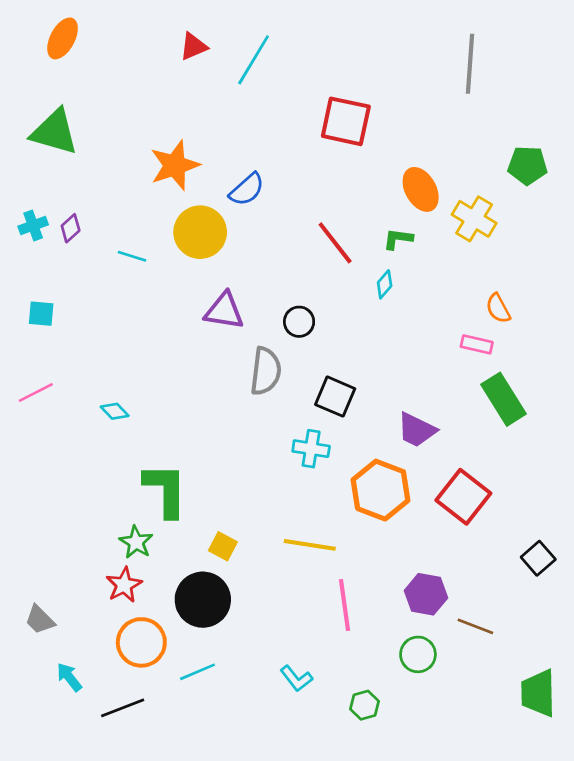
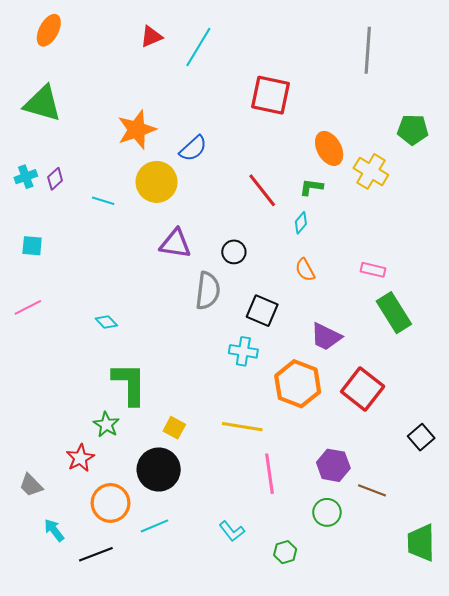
orange semicircle: (498, 308) -> (305, 270), moved
cyan diamond: (115, 411) -> (106, 322), moved
red star: (124, 585) -> (80, 458), moved

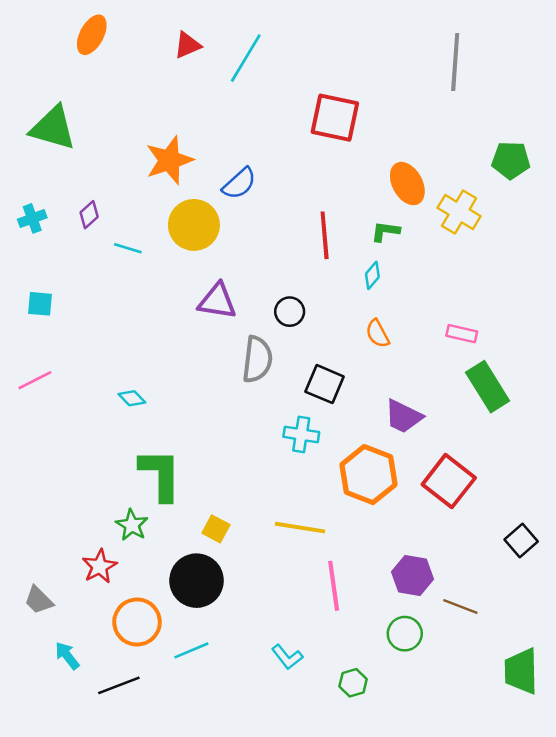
orange ellipse: (49, 30) -> (92, 35), moved
purple diamond: (55, 179) -> (89, 215), moved
red line: (262, 190) -> (325, 235), turned 33

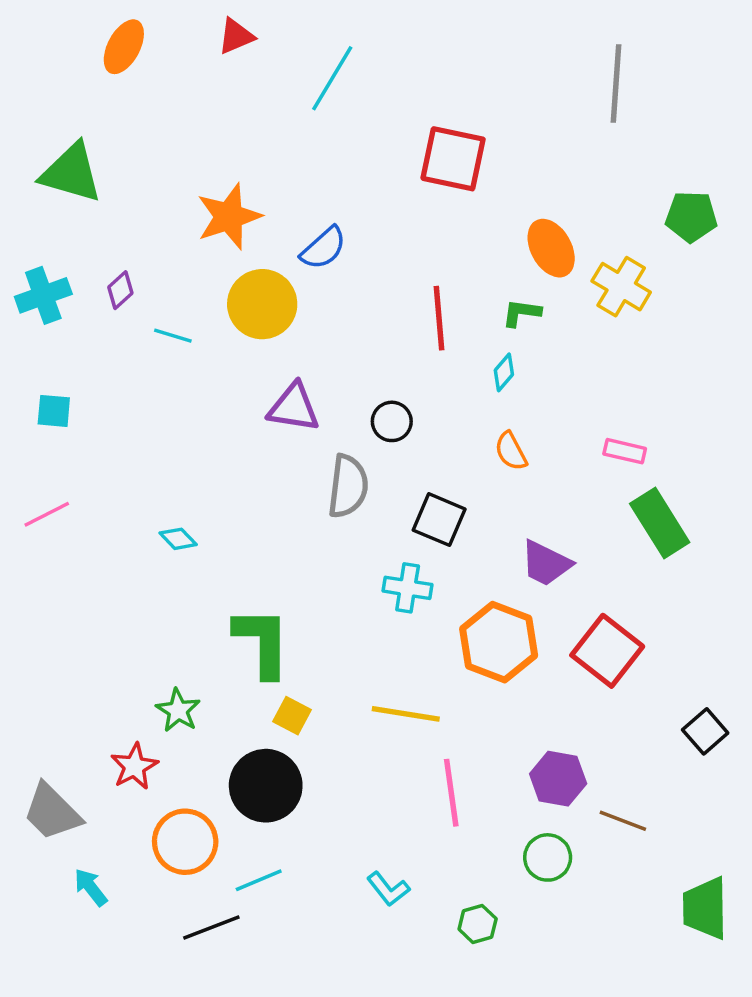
red triangle: (187, 45) -> (236, 36), moved
cyan cross: (32, 218) -> (43, 295), size x1.4
green L-shape: (160, 475) -> (262, 642), moved
gray trapezoid: (39, 600) -> (52, 812), size x1.5
black line: (119, 685) -> (211, 928), moved

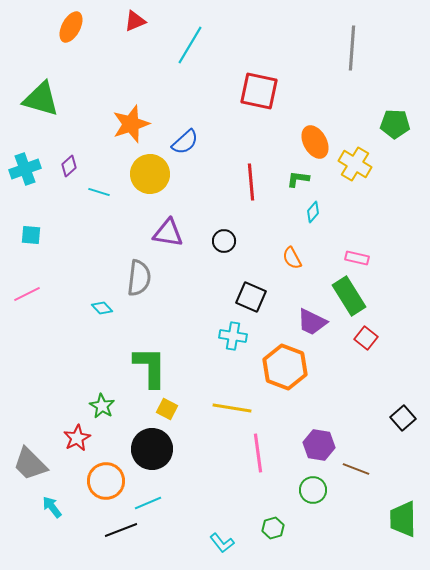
cyan diamond: (504, 372) -> (313, 212), moved
gray semicircle: (348, 486) -> (139, 278), moved
green rectangle: (660, 523) -> (349, 296), moved
red square: (607, 651) -> (366, 338), moved, size x0.6
cyan L-shape: (388, 889) -> (222, 543), moved

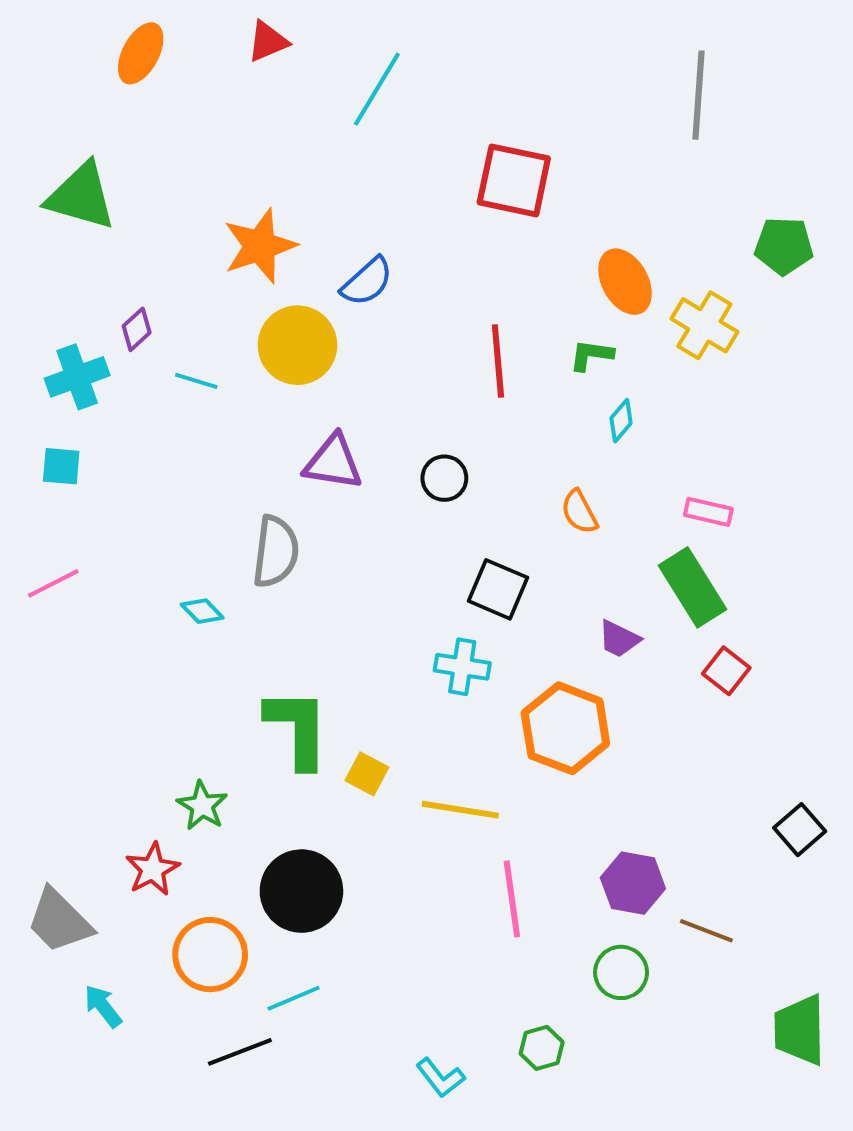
cyan cross: (25, 169) -> (77, 377), moved
purple trapezoid: (312, 322) -> (619, 639), size x0.7
yellow square: (167, 409) -> (367, 774), moved

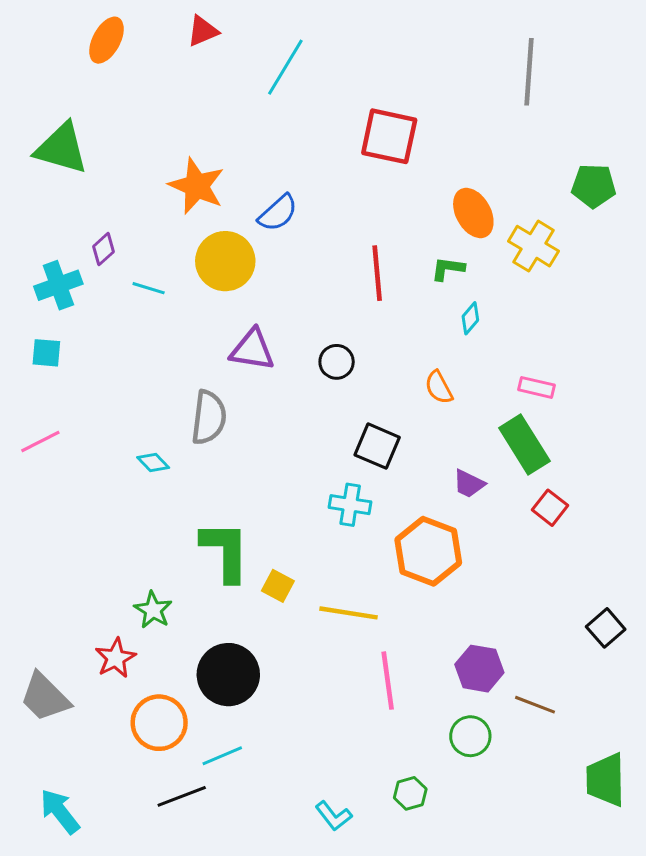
orange star: (260, 246) -> (197, 186), turned -30
cyan arrow: (103, 1006) -> (60, 811), moved, size x1.4

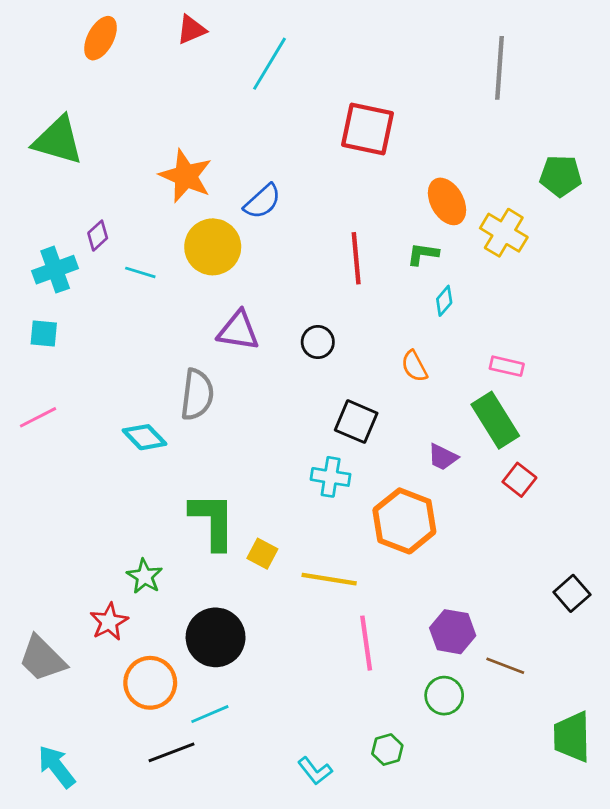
cyan diamond: (153, 463) -> (145, 437), size x1.4

